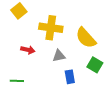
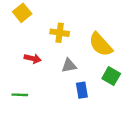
yellow cross: (51, 28) -> (60, 33), size x0.7

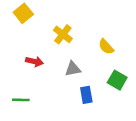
yellow cross: (60, 33) -> (63, 34), turned 30
yellow semicircle: (101, 44) -> (106, 47), size x0.6

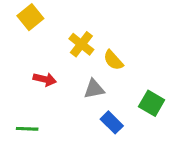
yellow semicircle: (106, 47) -> (113, 60), moved
blue rectangle: (86, 95) -> (112, 122), turned -35

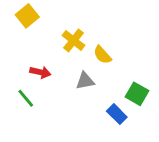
blue rectangle: (112, 122) -> (117, 114), moved
green line: (27, 129) -> (26, 98), moved, turned 48

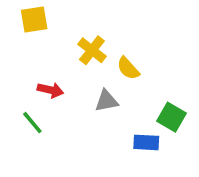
yellow square: (27, 16) -> (34, 20), turned 30
blue rectangle: (117, 114) -> (146, 142), turned -42

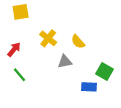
yellow cross: (92, 50) -> (48, 38), moved
red arrow: (50, 90) -> (14, 49), moved, turned -64

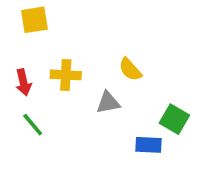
yellow cross: (48, 38) -> (66, 75), moved, turned -35
red arrow: (14, 49) -> (23, 82), turned 128

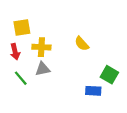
yellow square: (34, 20) -> (22, 28), moved
gray triangle: (108, 103) -> (43, 69), moved

